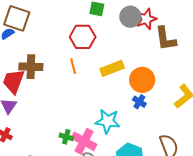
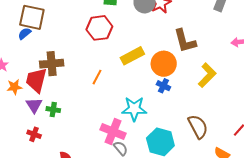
brown L-shape: (166, 39) -> (185, 41), moved
orange line: (73, 66) -> (97, 77), moved, turned 49
green cross: (66, 137) -> (53, 110), moved

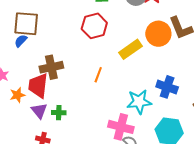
orange circle: (164, 64) -> (158, 34), moved
blue cross: (163, 86) -> (167, 87), moved, size x1.5

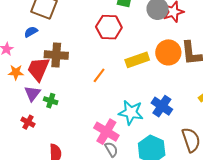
blue semicircle: (21, 41) -> (31, 32), moved

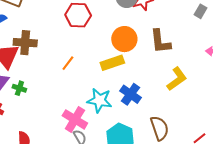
orange circle: (168, 52) -> (124, 39), moved
yellow rectangle: (137, 60) -> (112, 63), moved

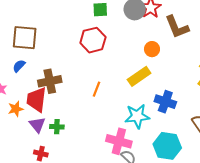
orange circle: (124, 39) -> (152, 49), moved, size x0.6
brown L-shape: (160, 42) -> (177, 27), moved

